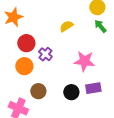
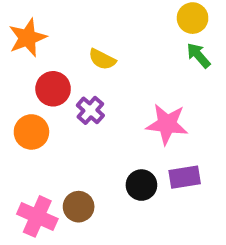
yellow semicircle: (66, 26) -> (102, 59), moved, turned -120
orange circle: (24, 66) -> (31, 132), moved
brown circle: (38, 91) -> (79, 207), moved

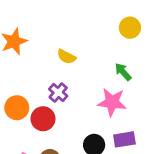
green arrow: (198, 55) -> (123, 72), moved
red circle: (53, 89) -> (43, 119), moved

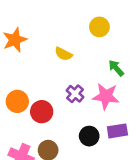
yellow circle: (130, 28) -> (99, 27), moved
purple cross: (58, 93) -> (75, 94), moved

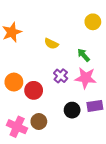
yellow circle: (99, 27) -> (93, 22), moved
green arrow: (116, 68) -> (83, 55), moved

